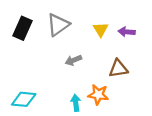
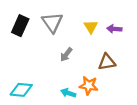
gray triangle: (58, 25) -> (52, 22), turned -30
gray arrow: (73, 60) -> (66, 55), turned -32
cyan arrow: (76, 103) -> (68, 93), turned -64

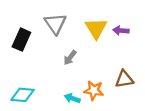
black rectangle: (20, 26) -> (21, 40), moved
yellow triangle: (91, 27) -> (96, 28), size x1.5
brown triangle: (107, 62) -> (124, 79), moved

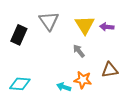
gray arrow: (70, 58) -> (79, 51), moved, turned 104

